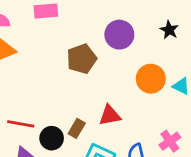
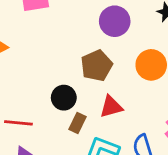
brown pentagon: (82, 59) -> (97, 66), moved
black circle: (52, 138) -> (64, 98), moved

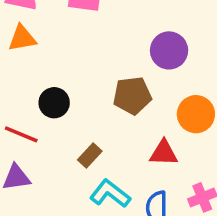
black circle: (64, 98) -> (54, 103), moved
red triangle: (111, 107) -> (164, 153), moved

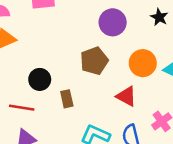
red triangle: (164, 153) -> (126, 96), turned 40
brown rectangle: (90, 156) -> (67, 99), moved, turned -42

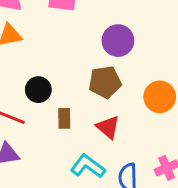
purple circle: (113, 22) -> (118, 41), moved
red triangle: (126, 96) -> (108, 127), moved

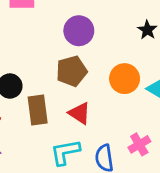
brown rectangle: (64, 118) -> (38, 110), size x1.5
cyan L-shape: (88, 166) -> (65, 152), turned -40

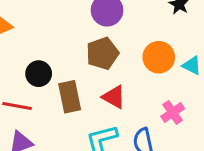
pink cross: (139, 144) -> (173, 112), moved

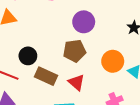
brown rectangle: (70, 97) -> (46, 76), turned -65

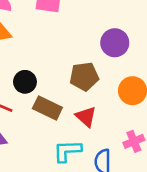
purple circle: (84, 22) -> (115, 43), moved

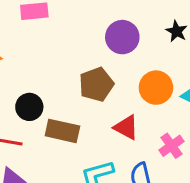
red triangle: (86, 117) -> (126, 127), moved

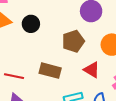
black circle: (29, 107) -> (31, 24), moved

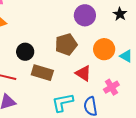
black circle: (31, 24) -> (25, 52), moved

